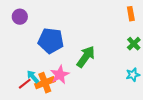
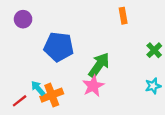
orange rectangle: (131, 14) -> (123, 16), moved
pink star: (60, 75) -> (93, 86), moved
red line: (25, 84) -> (20, 101), moved

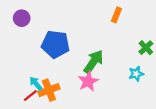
orange rectangle: (123, 16) -> (116, 15), turned 32
cyan star: (153, 86) -> (136, 74), moved
red line: (20, 101) -> (30, 96), moved

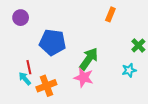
pink star: (88, 81) -> (84, 77), turned -30
cyan arrow: (36, 84) -> (25, 79), moved
red line: (30, 96) -> (29, 67), moved, turned -64

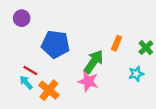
orange rectangle: (110, 14) -> (116, 43), moved
red line: (29, 67) -> (30, 70), turned -48
orange cross: (46, 86) -> (49, 90), turned -30

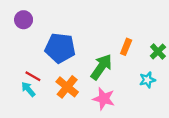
pink star: (88, 81) -> (104, 99), moved
orange cross: (49, 90) -> (67, 87), moved

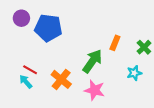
blue pentagon: (60, 48) -> (48, 28), moved

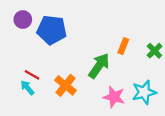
cyan star: (134, 73) -> (144, 92), moved, size x1.5
pink star: (95, 90) -> (114, 97), moved

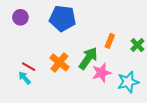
blue pentagon: (52, 30) -> (63, 18), moved
orange cross: (66, 85) -> (59, 62), moved
pink star: (114, 97) -> (102, 73), moved, turned -30

